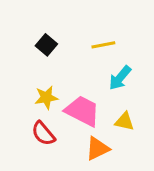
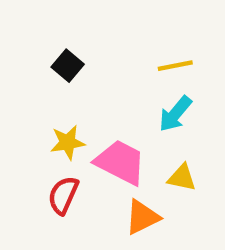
yellow line: (103, 45) -> (175, 66), moved
red semicircle: (43, 134) -> (63, 195), turned 64

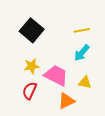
black square: (68, 66) -> (32, 30), size x1.6

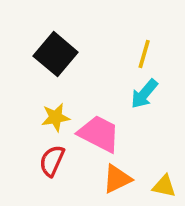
yellow line: (82, 30) -> (144, 54), turned -63
yellow triangle: (85, 82) -> (164, 186), moved

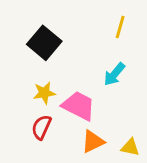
yellow line: (144, 54) -> (120, 27), moved

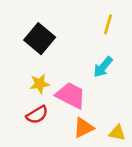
red semicircle: (41, 127) -> (37, 115), turned -145

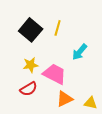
yellow line: (108, 24) -> (58, 28), moved

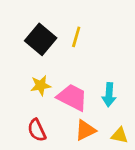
cyan arrow: (80, 52) -> (109, 95), moved, turned -36
red semicircle: (29, 89) -> (37, 130), moved, turned 96

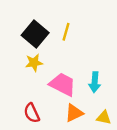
yellow star: (41, 85) -> (34, 63), moved

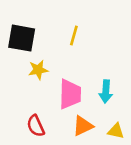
black square: (35, 34) -> (22, 38), moved, turned -30
pink trapezoid: (63, 84) -> (70, 94), turned 64

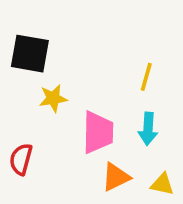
yellow line: (74, 35) -> (146, 77), moved
red semicircle: (36, 126) -> (21, 159), moved, turned 40

